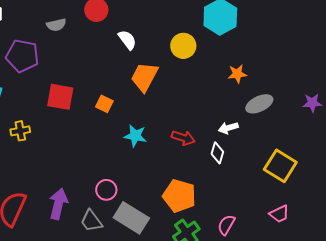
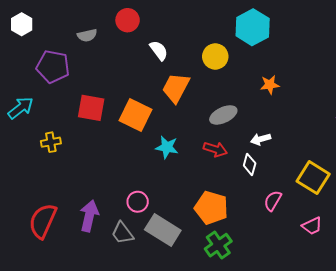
orange square: (104, 104) -> (136, 115), size x1.8
gray ellipse: (259, 104) -> (223, 115), moved
pink semicircle: (226, 225) -> (273, 201), moved

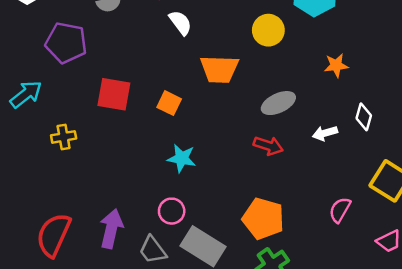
white semicircle: (159, 50) -> (180, 23), moved
orange trapezoid: (176, 88) -> (219, 69), turned -116
orange square: (136, 115) -> (169, 103), size x0.6
cyan star: (167, 147) -> (182, 158), moved
white diamond: (250, 164) -> (364, 117), moved

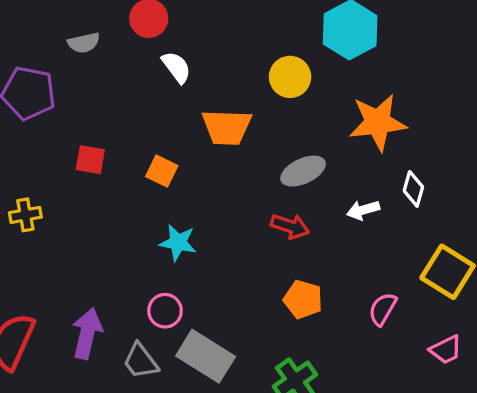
orange star: (336, 65) -> (378, 122), size x1.8
red square: (114, 94) -> (90, 160), size x0.7
orange pentagon: (263, 219) -> (303, 299), moved, size x0.7

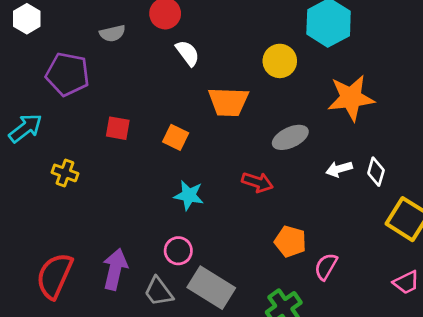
white diamond: (413, 189) -> (376, 172), moved
yellow cross: (25, 215) -> (65, 173), turned 30
red arrow: (290, 226) -> (257, 182), moved
pink semicircle: (383, 309) -> (326, 267), moved

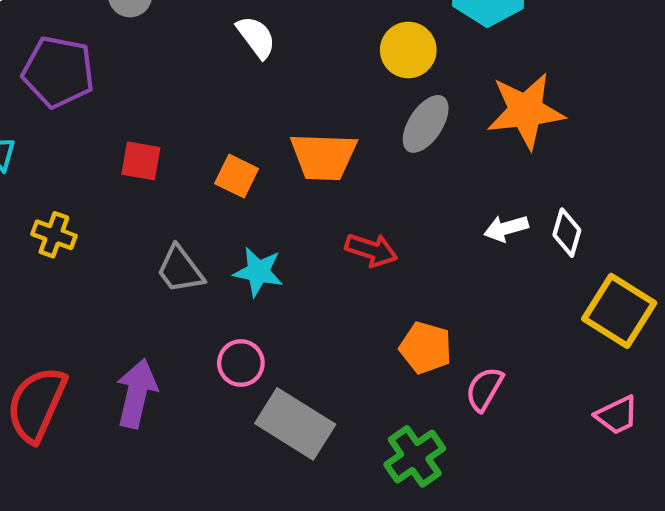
orange trapezoid: (228, 102) -> (323, 157), moved
gray ellipse: (290, 137) -> (426, 124), moved, turned -32
gray trapezoid: (159, 292) -> (180, 270), moved

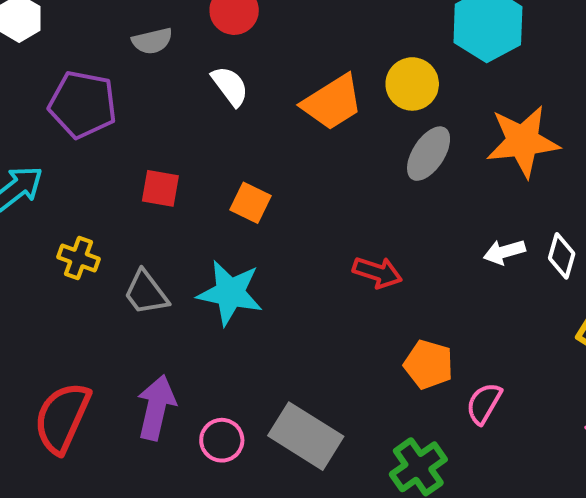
white semicircle: (256, 37) -> (230, 86), moved
orange trapezoid: (323, 157) -> (332, 102), moved, turned -34
gray trapezoid: (180, 270) -> (146, 293), moved
cyan star: (258, 272) -> (230, 293), moved, size x1.4
pink circle: (241, 363) -> (222, 440), moved

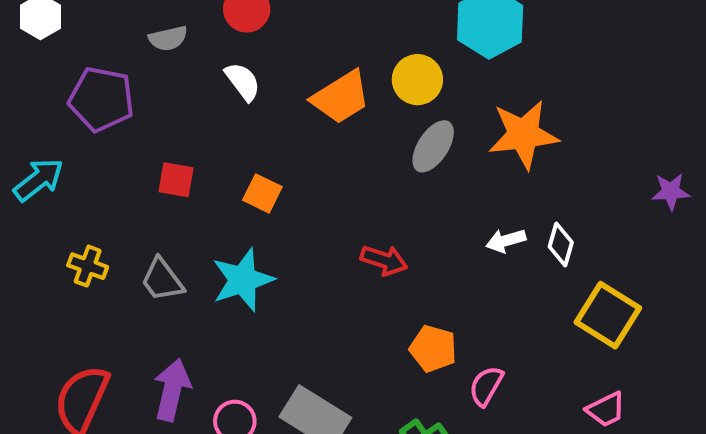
yellow cross: (78, 258) -> (88, 266), moved
cyan star: (230, 293) -> (243, 280), turned -30

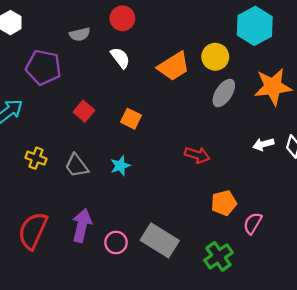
red square: (176, 180) -> (84, 111), turned 30
cyan star: (243, 280) -> (120, 166), size x0.6
orange pentagon: (433, 349) -> (224, 203), turned -30

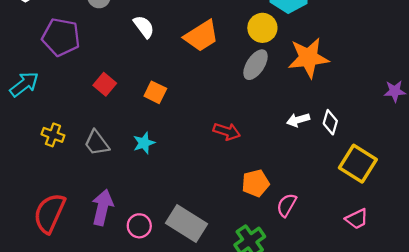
yellow circle: (215, 57) -> (262, 28), moved

